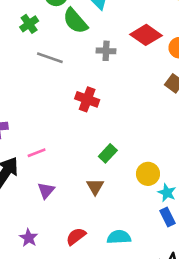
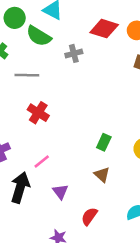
red cross: (87, 99) -> (38, 113), moved, turned 30
red semicircle: (76, 236) -> (89, 216), moved

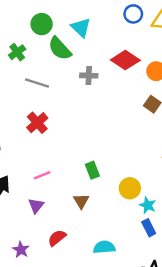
green rectangle: (104, 142) -> (92, 170), turned -63
pink line: (42, 161) -> (42, 175), moved

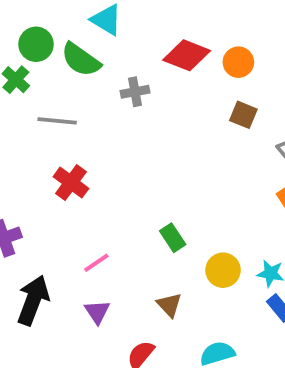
green circle: (42, 24) -> (36, 44), moved
yellow circle: (130, 188) -> (223, 270), moved
brown triangle: (81, 201) -> (169, 305), moved

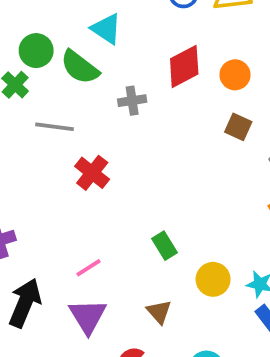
red diamond: (187, 55) -> (184, 66), turned -51
red cross: (71, 183) -> (92, 173), moved
purple triangle: (97, 312) -> (88, 316), size x1.5

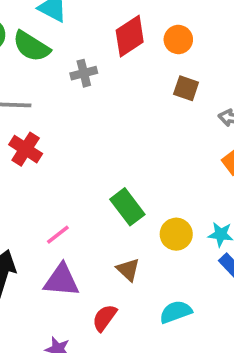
red cross: (92, 173) -> (26, 149), moved
green rectangle: (164, 246) -> (127, 207), size x1.4
purple triangle: (88, 316) -> (61, 280), turned -48

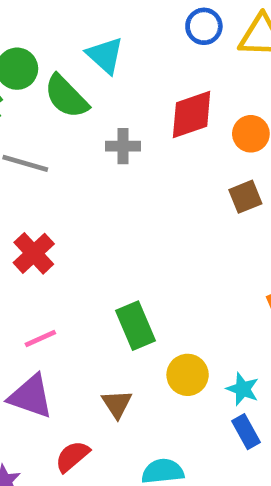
brown square: (186, 88) -> (245, 197), turned 35
red cross: (26, 149) -> (34, 253), moved

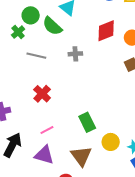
gray cross: (123, 146) -> (75, 54), moved
brown triangle: (117, 404) -> (81, 156), size x1.6

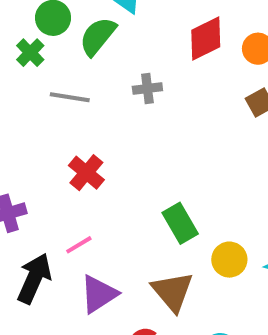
green semicircle: (52, 26) -> (98, 36), turned 90
pink line: (47, 130) -> (79, 245), moved
purple triangle: (44, 155) -> (99, 294), turned -45

